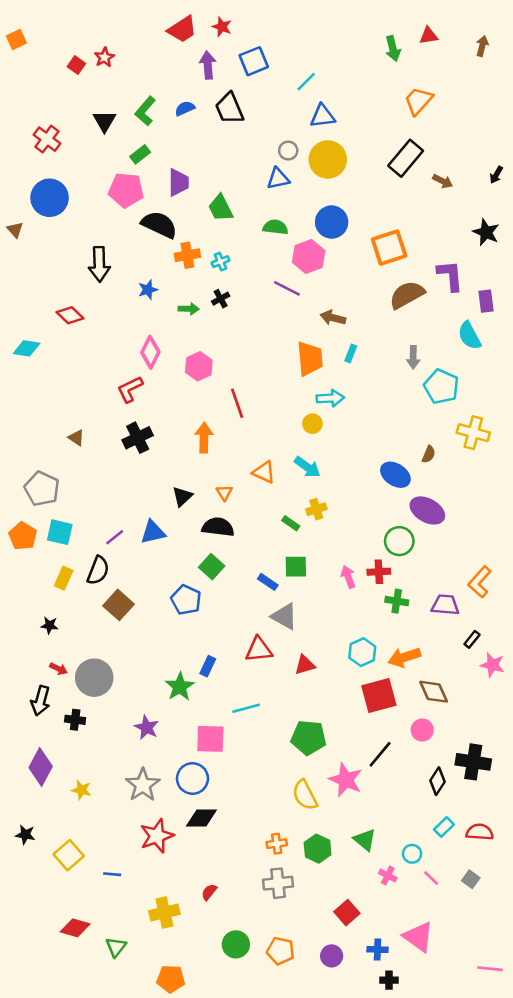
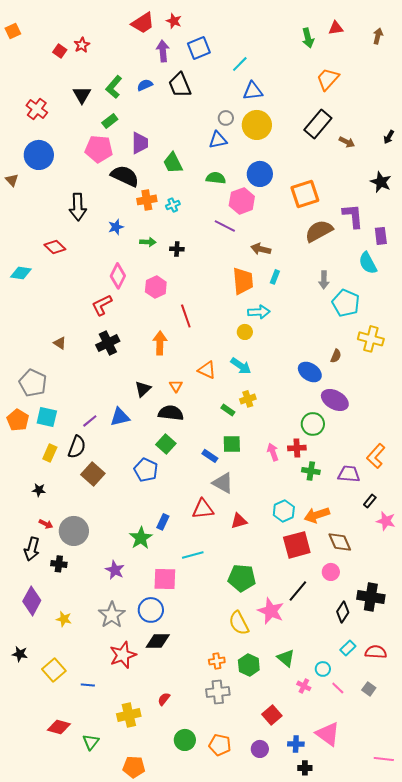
black cross: (221, 299) -> (177, 249), moved, turned 32

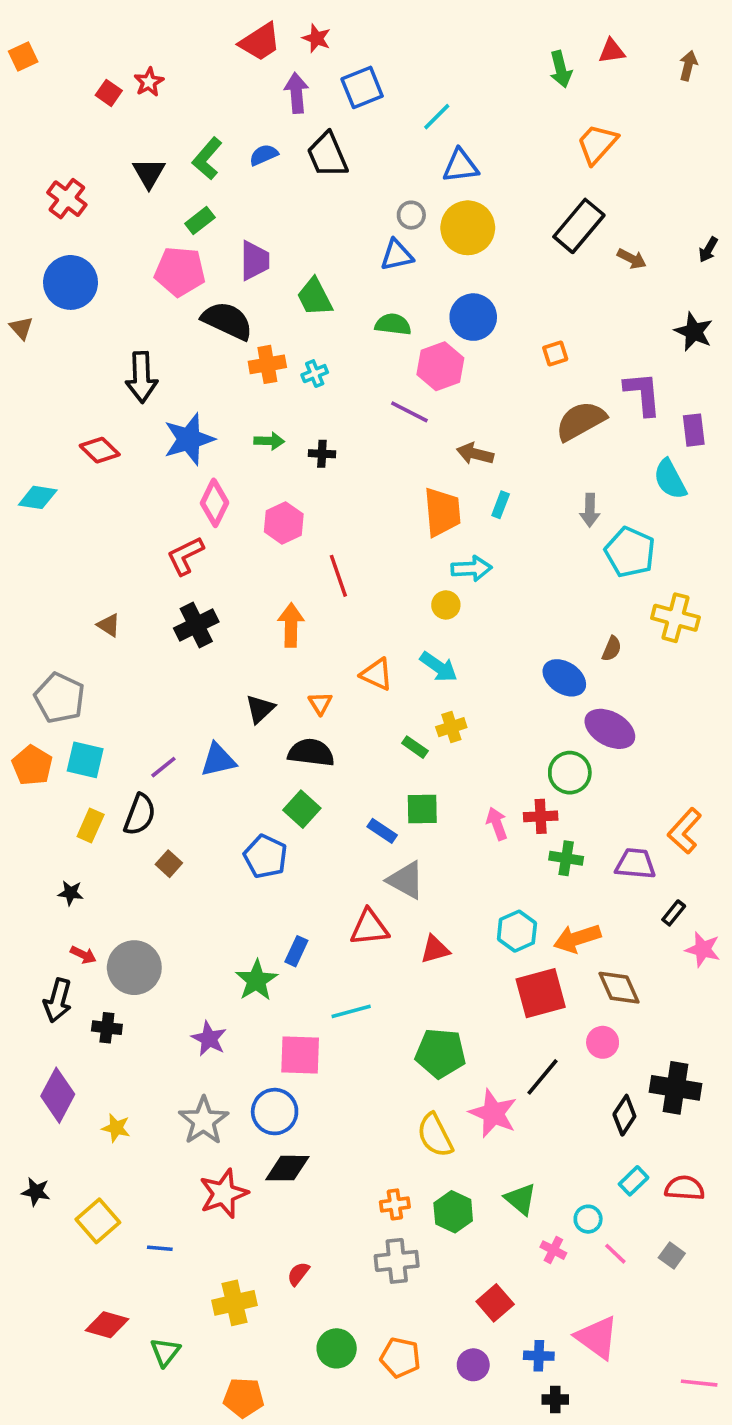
orange square: (305, 194) -> (555, 354), size x0.5
blue star: (116, 227) -> (189, 439), moved, size x1.8
brown square: (93, 474) -> (169, 864), size x0.6

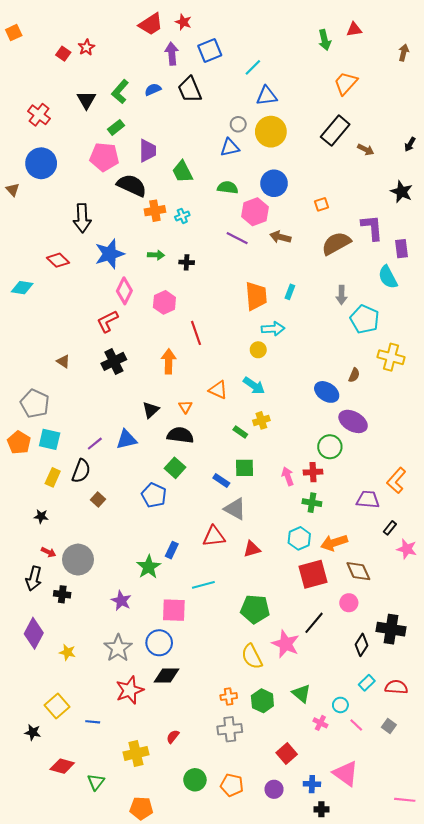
brown arrow: (688, 66) -> (404, 53), moved
brown arrow: (475, 454) -> (280, 237), moved
green cross: (566, 858) -> (312, 503), moved
black star: (36, 1192) -> (33, 732), moved

